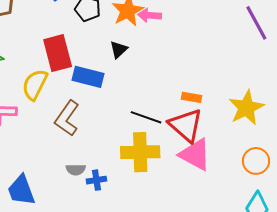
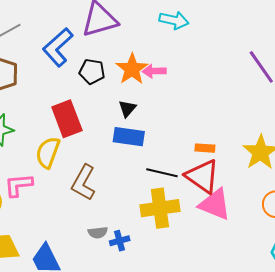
blue rectangle: (88, 77) -> (129, 137), moved

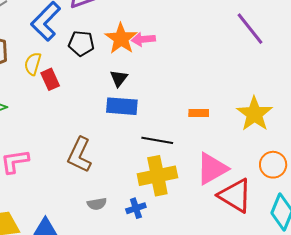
red rectangle: (67, 119) -> (50, 79), moved, size x0.6
yellow semicircle: (48, 153) -> (33, 64), moved, size x0.7
red triangle: (202, 176) -> (235, 196), moved
pink triangle: (215, 204) -> (212, 169), turned -48
blue cross: (120, 241) -> (136, 208), moved

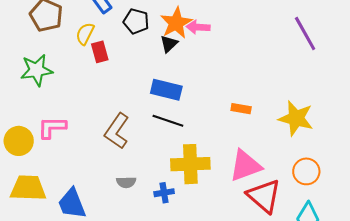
black triangle: (119, 78) -> (169, 44), moved
yellow star: (254, 114) -> (296, 118), turned -30
black line: (157, 140) -> (168, 121), moved

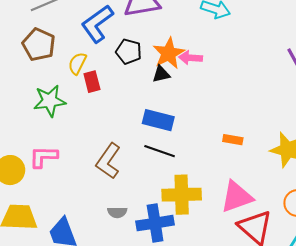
black triangle: (169, 44) -> (161, 74), turned 30
green star: (37, 70) -> (50, 101), moved
blue cross: (164, 193) -> (155, 223), size x1.8

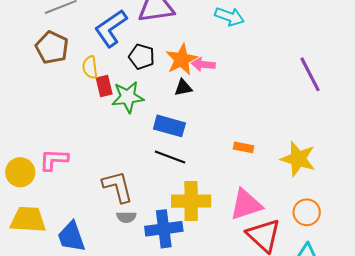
yellow semicircle: (77, 63) -> (90, 67), turned -35
black triangle: (161, 74) -> (183, 88), moved
green star: (50, 101) -> (128, 97), moved
brown L-shape: (108, 161) -> (118, 187), moved, turned 129

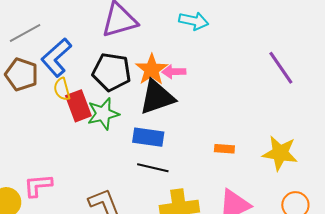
blue L-shape: (111, 28) -> (56, 57), moved
black pentagon: (142, 57) -> (112, 72), size x1.5
red rectangle: (104, 86) -> (78, 106), size x1.4
black triangle: (183, 88) -> (157, 97), size x2.0

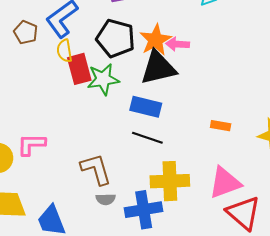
brown pentagon: (22, 74) -> (26, 32), size x0.7

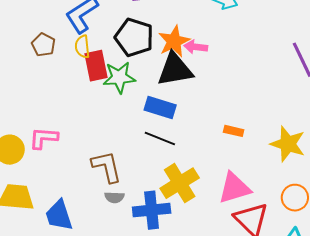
brown pentagon: (26, 32) -> (43, 45), moved
yellow cross: (170, 181) -> (180, 183), turned -33

